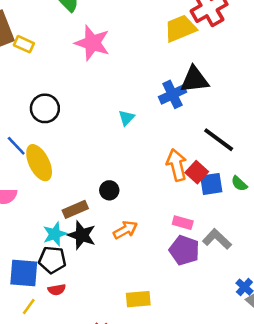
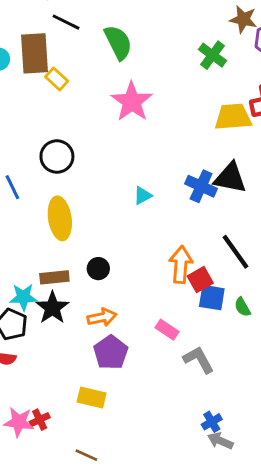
blue cross: (172, 94) -> (201, 186), turned 32
yellow ellipse: (39, 163) -> (60, 218), moved
purple pentagon: (184, 250) -> (111, 352), moved

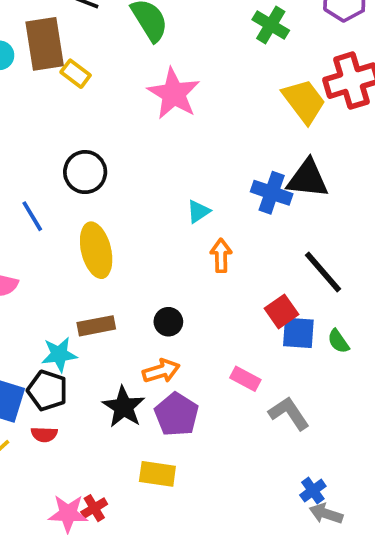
yellow trapezoid: (233, 117) -> (304, 101), turned 63
orange arrow: (181, 265) -> (221, 255), moved, size x0.7
black circle: (98, 269) -> (168, 322), moved
black star: (52, 308) -> (124, 407), moved

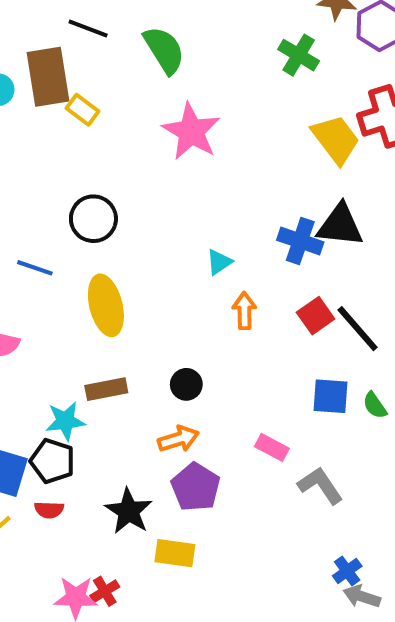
blue line: (32, 216) -> (35, 268), turned -40
red square: (282, 311) -> (316, 316), moved
black star: (124, 407) -> (129, 511), moved

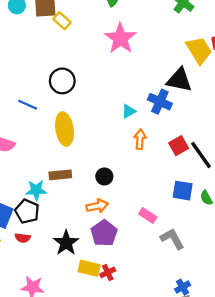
black triangle: (340, 225) -> (179, 80), moved
blue cross: (300, 241) -> (160, 102), moved
red cross: (105, 591) -> (108, 272), moved

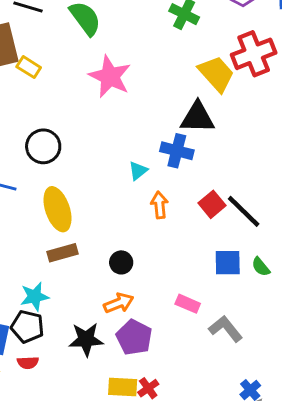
brown rectangle: (60, 175) -> (63, 253), moved
black star: (66, 243) -> (86, 339), moved, turned -30

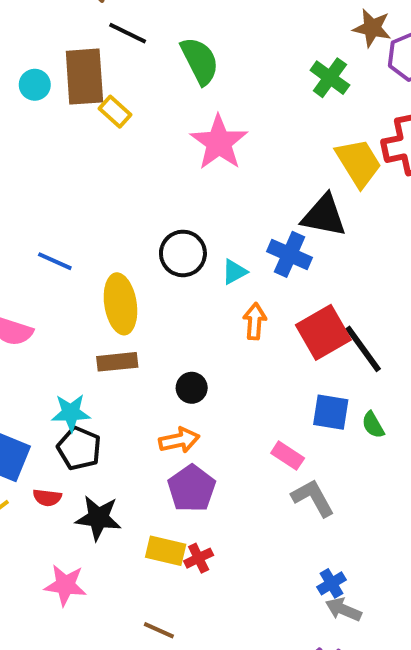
black circle: (43, 146) -> (183, 253), moved
red square: (212, 204) -> (323, 332), size x1.5
pink rectangle: (188, 304) -> (288, 456), moved
black pentagon: (27, 327) -> (79, 448), moved
black star: (86, 339) -> (98, 518), moved

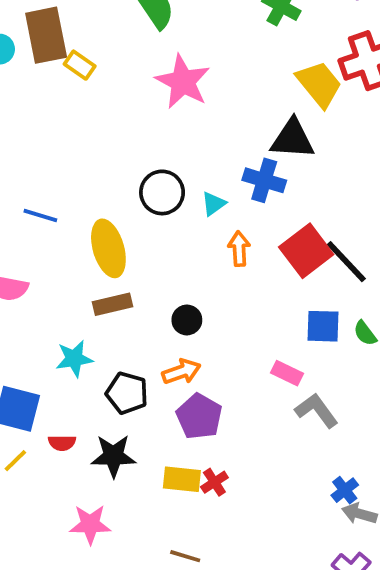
black pentagon: (79, 448) -> (127, 393), moved

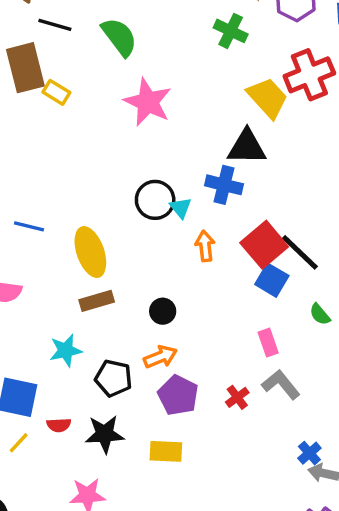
black circle: (162, 192) -> (155, 200), moved
cyan triangle: (214, 204) -> (181, 208), turned -30
blue square: (323, 326) -> (272, 280), moved, turned 32
pink rectangle: (287, 373) -> (268, 343), moved, turned 48
red cross: (214, 482) -> (237, 397), moved

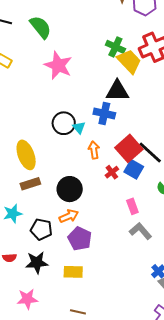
green cross: (231, 31) -> (115, 47), moved
black circle: (163, 311) -> (70, 189), size x1.6
red cross: (237, 397) -> (112, 172), moved

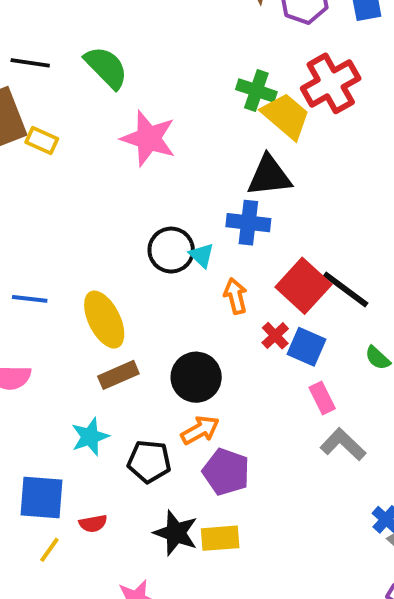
blue square: (134, 169) -> (307, 347), moved
black star: (37, 263) -> (176, 533), moved, turned 30

